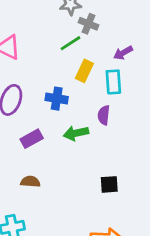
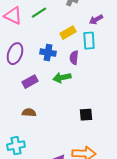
green line: (70, 43) -> (39, 13), moved
yellow rectangle: (84, 71) -> (68, 33), turned 35
purple semicircle: (104, 115) -> (74, 58), moved

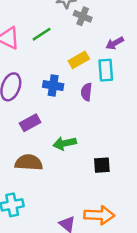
green arrow: (62, 78) -> (65, 143), moved
brown semicircle: (29, 113) -> (29, 163), size x1.5

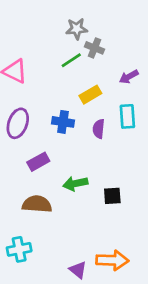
green line: (42, 34) -> (71, 60), moved
cyan rectangle: (106, 70) -> (127, 116), moved
black square: (102, 165) -> (112, 196), moved

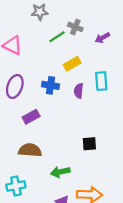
gray star: (77, 29) -> (40, 12), moved
purple arrow: (129, 77) -> (102, 38), moved
green arrow: (75, 184) -> (60, 172), moved

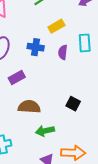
black square: (89, 144) -> (73, 104), turned 32
brown semicircle: (30, 150) -> (29, 107), moved

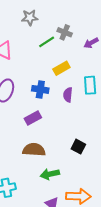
purple rectangle: (17, 77) -> (33, 118), moved

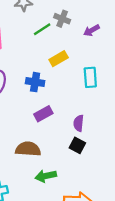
purple semicircle: (68, 95) -> (79, 123), moved
purple rectangle: (33, 118) -> (43, 114), moved

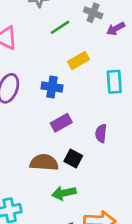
gray cross: (62, 19) -> (93, 13), moved
black square: (77, 145) -> (73, 159), moved

